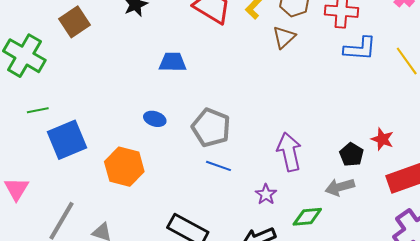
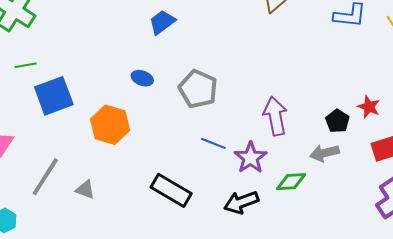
blue trapezoid: (173, 62) -> (162, 22), turned -40
blue line: (219, 166) -> (213, 143), moved
purple star: (266, 194) -> (251, 158), size x1.5

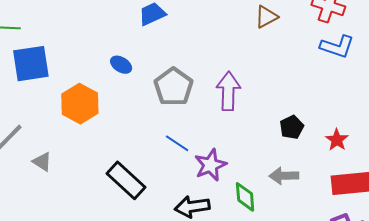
purple arrow: (275, 116) -> (228, 91), moved
black pentagon: (337, 121) -> (292, 127), moved
green diamond: (291, 182) -> (245, 197), turned 76

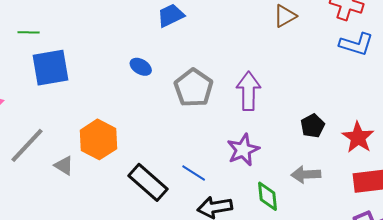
orange hexagon: (80, 104) -> (98, 139), moved
red star: (337, 140) -> (358, 137), size x1.4
blue line: (177, 143) -> (194, 173), moved
purple star: (210, 165) -> (243, 150), moved

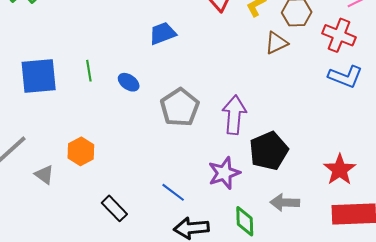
green line: (29, 32) -> (89, 71), moved, turned 75
black pentagon: (313, 126) -> (269, 151), moved, size x1.6
orange hexagon: (98, 139) -> (81, 151), size x0.7
black rectangle: (148, 182) -> (114, 208), moved, size x0.7

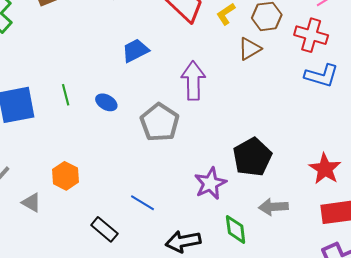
purple arrow: (234, 115) -> (193, 81), moved
blue line: (173, 192) -> (143, 203), moved

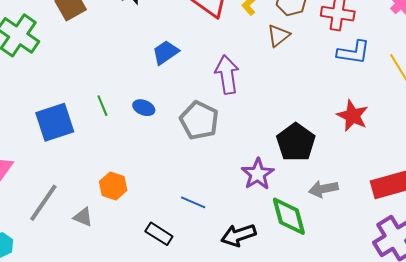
red star: (325, 169) -> (353, 116), moved
green diamond: (236, 229) -> (289, 216), size x1.4

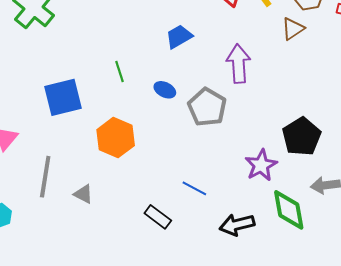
green line: (102, 106) -> (120, 71), moved
blue ellipse: (144, 108) -> (165, 90), moved
orange hexagon: (113, 186) -> (116, 138), moved, size x1.4
gray line: (43, 203) -> (45, 177), turned -30

